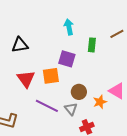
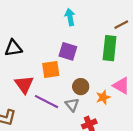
black triangle: (20, 45) -> (13, 48), moved
green rectangle: (92, 45) -> (110, 48), moved, size x1.6
red triangle: (26, 79) -> (24, 84), moved

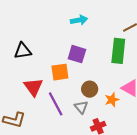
cyan arrow: (70, 17) -> (79, 20), turned 91
purple line: (46, 102) -> (56, 104), turned 35

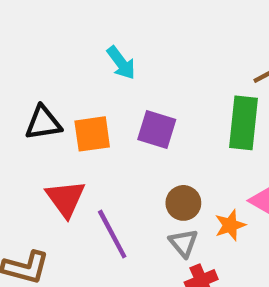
cyan arrow: (79, 20) -> (121, 63), moved, turned 63
orange square: (60, 72) -> (92, 134), moved
gray triangle: (81, 107) -> (183, 243), moved

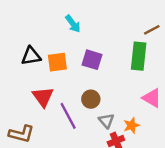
brown circle: (183, 203) -> (91, 99), moved
orange star: (230, 225) -> (131, 125), moved

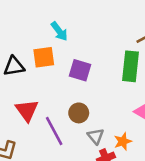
orange square: (57, 62) -> (44, 57), moved

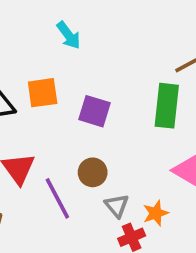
cyan arrow: (59, 31) -> (69, 35), moved

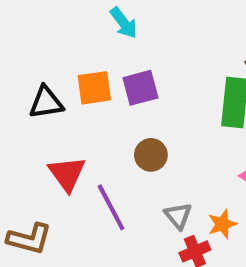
purple square: (94, 111) -> (140, 88), moved, turned -32
brown circle: (93, 172) -> (151, 155), moved

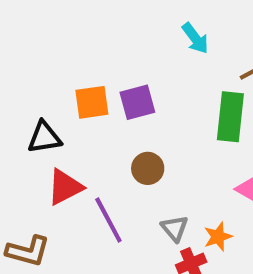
cyan arrow: (124, 23) -> (195, 38), moved
black triangle: (46, 102) -> (44, 137), moved
red triangle: (67, 174) -> (65, 187), turned 39

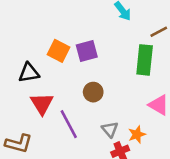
orange square: (92, 102) -> (58, 51), turned 35
red triangle: (65, 187) -> (42, 104), turned -35

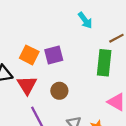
red triangle: (42, 104) -> (27, 85), moved

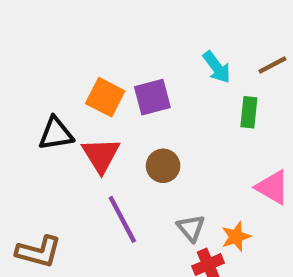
cyan arrow: (85, 20) -> (217, 67), moved
green rectangle: (104, 63) -> (249, 112), size x0.6

